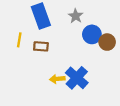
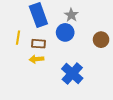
blue circle: (92, 34) -> (65, 32), moved
yellow arrow: (57, 79) -> (36, 59), moved

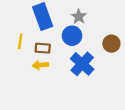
blue cross: (72, 73) -> (82, 64), moved

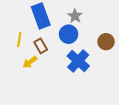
brown rectangle: (43, 48) -> (41, 46), turned 56
yellow arrow: (40, 65) -> (30, 62), moved, turned -32

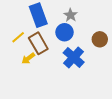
yellow line: (19, 40) -> (18, 37), turned 40
brown rectangle: (41, 46) -> (38, 43), size x1.5

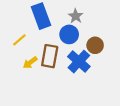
brown circle: (100, 39) -> (95, 45), moved
brown rectangle: (38, 43) -> (50, 56), moved, turned 40

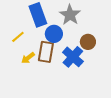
gray star: (76, 16) -> (70, 15), size x1.5
blue circle: (69, 34) -> (54, 34), moved

